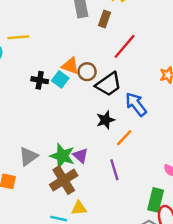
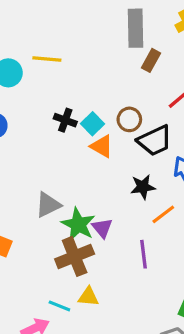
brown rectangle: (104, 19) -> (151, 60), moved
orange triangle: (70, 66) -> (102, 146), moved
gray triangle: (28, 156) -> (48, 205), moved

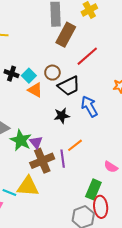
brown rectangle: (151, 60) -> (66, 35), size x1.6
orange line: (163, 214) -> (75, 145), moved
brown cross: (75, 256) -> (42, 161), moved
yellow triangle: (88, 297) -> (28, 186), size x1.6

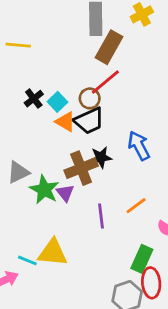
red line: (87, 56) -> (105, 82), moved
black cross: (11, 74) -> (34, 99), turned 32
black trapezoid: (69, 86) -> (89, 121), moved
orange line: (75, 145) -> (136, 206), moved
brown cross: (42, 161) -> (81, 168), moved

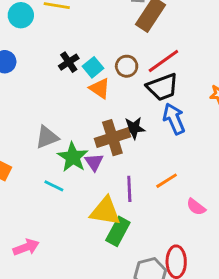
red line: (105, 82) -> (163, 61), moved
black trapezoid: (89, 121) -> (162, 87), moved
yellow triangle: (53, 253) -> (105, 211), moved
green rectangle: (142, 259) -> (118, 231), moved
cyan line: (27, 260) -> (54, 186), moved

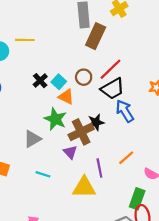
green star: (73, 157) -> (55, 119), moved
green rectangle: (118, 231) -> (137, 199), moved

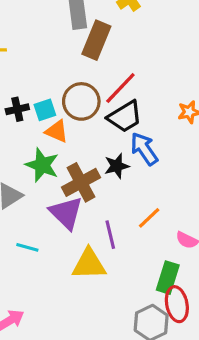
brown circle: (84, 77) -> (81, 101), size x1.5
black cross: (40, 81) -> (17, 109), turned 32
cyan square: (59, 82) -> (45, 110), turned 32
black star: (96, 122) -> (117, 166), moved
purple triangle: (70, 152) -> (66, 213), size x1.6

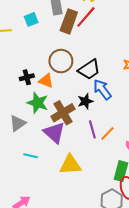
red line: (120, 88) -> (86, 17), moved
black cross: (17, 109) -> (27, 77), moved
cyan square: (45, 110) -> (31, 19), moved
purple line: (110, 235) -> (92, 129), moved

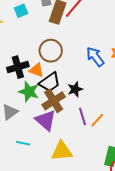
black trapezoid: (89, 70) -> (50, 82), moved
black cross: (27, 77) -> (18, 67), size x1.5
blue arrow: (102, 90) -> (95, 57), moved

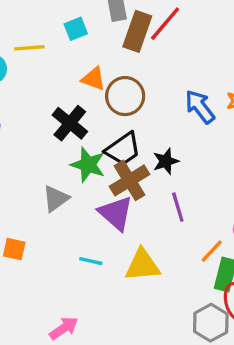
black cross: (18, 67) -> (70, 123), turned -35
orange triangle: (37, 70) -> (94, 79), moved
orange line: (97, 120) -> (212, 251), moved
cyan line: (23, 143) -> (91, 261), moved

